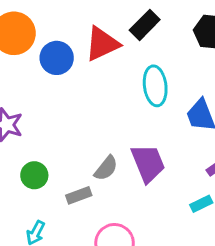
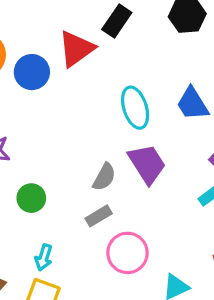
cyan ellipse: (155, 86) -> (135, 108), moved
gray rectangle: (79, 195) -> (99, 216), moved

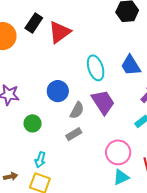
black rectangle: (117, 21) -> (34, 23), moved
blue circle: (32, 72) -> (58, 91), moved
pink circle: (127, 253) -> (118, 152), moved

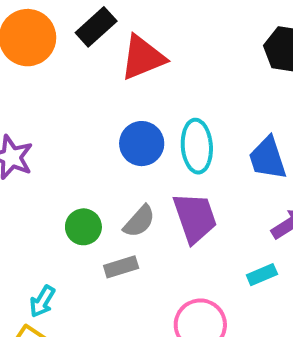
blue circle: (58, 91) -> (142, 144), moved
green circle: (33, 123) -> (83, 227), moved

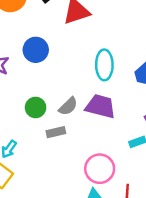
blue circle: (142, 144) -> (36, 50), moved
purple trapezoid: (195, 218) -> (101, 106), turned -60

